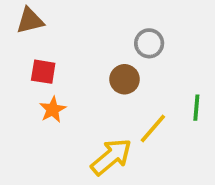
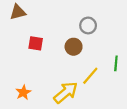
red square: (43, 72) -> (36, 43), moved
orange star: (53, 110) -> (23, 92), moved

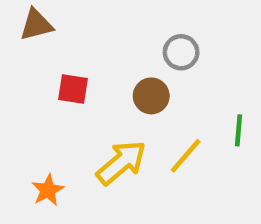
yellow arrow: (66, 92) -> (121, 163), moved

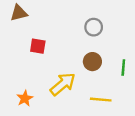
brown circle: (151, 96) -> (92, 62), moved
yellow line: (186, 156) -> (101, 100), moved, turned 54

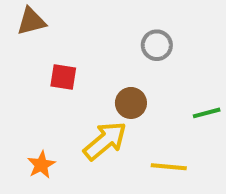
brown circle: (92, 62) -> (131, 103), moved
green line: (123, 67) -> (207, 113), turned 70

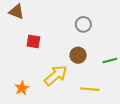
brown triangle: (31, 21) -> (16, 12), turned 35
brown circle: (131, 103) -> (78, 55), moved

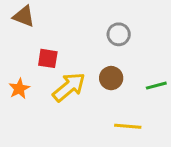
yellow arrow: (56, 75) -> (69, 87), moved
orange star: (22, 88) -> (19, 89), moved

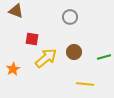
gray circle: (119, 34) -> (70, 17), moved
orange star: (19, 89) -> (13, 69), moved

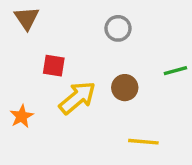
brown triangle: (16, 11) -> (27, 18), turned 35
green line: (104, 57) -> (175, 71), moved

